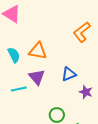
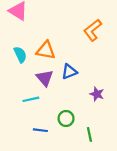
blue triangle: (69, 74) -> (69, 72), moved
cyan line: (19, 89) -> (31, 99), moved

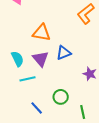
cyan semicircle: (20, 55) -> (18, 59), moved
blue line: (40, 130) -> (37, 108), turned 40

